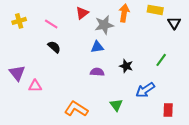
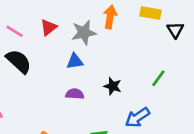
red triangle: (82, 13) -> (49, 27), moved
black semicircle: (54, 47) -> (19, 61), size x1.5

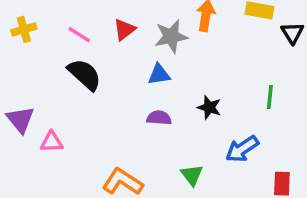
green line: (158, 78) -> (270, 97), turned -30

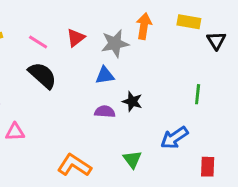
black star: (209, 107) -> (132, 101), moved

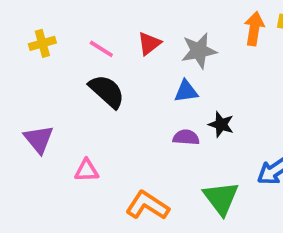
orange arrow: (144, 26) -> (254, 29), moved
pink triangle: (15, 132) -> (87, 170), moved
green triangle: (132, 159) -> (221, 198), size x1.5

